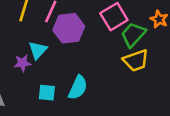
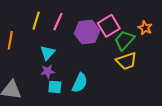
purple hexagon: (69, 28) -> (87, 32), moved
purple star: (22, 63) -> (48, 71), moved

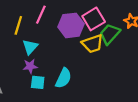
yellow line: (36, 21) -> (18, 25), moved
yellow trapezoid: (126, 61) -> (93, 44), moved

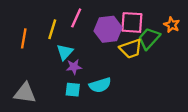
pink square: (94, 19) -> (132, 22), turned 35
purple star: (30, 66) -> (74, 67), moved
cyan semicircle: (63, 78) -> (100, 85), turned 48

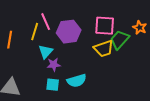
pink line: (76, 18) -> (46, 22), moved, turned -48
purple hexagon: (108, 29) -> (69, 32), moved

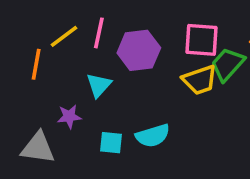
pink line: (46, 22) -> (99, 33), turned 36
yellow line: (35, 32) -> (64, 36), moved, turned 36
purple star: (54, 65) -> (69, 116), moved

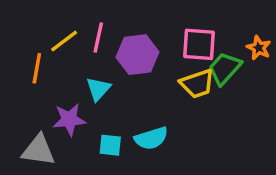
purple star: (69, 116) -> (69, 120), size x1.4

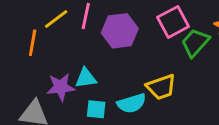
pink square: (199, 44) -> (173, 22), turned -32
yellow trapezoid: (197, 84) -> (161, 87), moved
cyan triangle: (98, 89) -> (86, 78), moved, turned 40

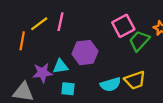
purple hexagon: (120, 31) -> (85, 53), moved
yellow trapezoid: (161, 87) -> (135, 80), moved
cyan semicircle: (132, 103) -> (111, 84), moved

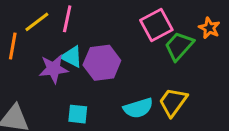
cyan triangle: (61, 66) -> (72, 57), moved, turned 35
purple star: (42, 73) -> (54, 69), moved
yellow trapezoid: (135, 80) -> (173, 102), turned 145

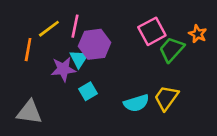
cyan triangle: (72, 57) -> (79, 59), turned 36
purple hexagon: (102, 63) -> (95, 44), moved
cyan square: (78, 114) -> (88, 91), moved, turned -36

